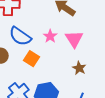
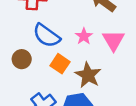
brown star: (79, 68) -> (88, 75), moved, size x1.5

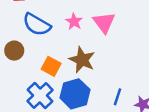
orange square: (60, 64) -> (51, 66), moved

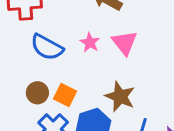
brown circle: (14, 51) -> (37, 93), moved
brown star: (82, 60) -> (120, 97), moved

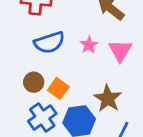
blue semicircle: (47, 47) -> (49, 43), turned -56

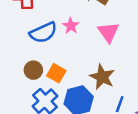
pink star: (89, 45) -> (71, 26), moved

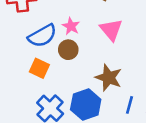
brown circle: (33, 70) -> (68, 50), moved
orange square: (56, 73) -> (39, 68), moved

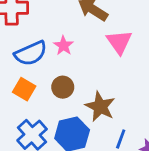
pink triangle: (111, 30) -> (119, 42), moved
brown circle: (68, 50) -> (63, 87), moved

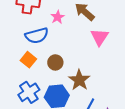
pink star: (63, 46) -> (58, 17), moved

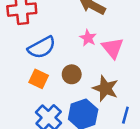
pink star: (58, 17) -> (88, 38), moved
pink triangle: (100, 37) -> (113, 48), moved

